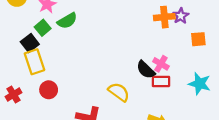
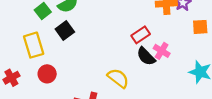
black square: (30, 43) -> (65, 30), moved
red rectangle: (161, 81) -> (141, 35), moved, turned -36

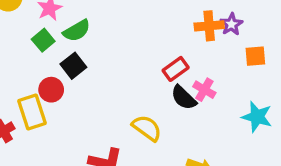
yellow rectangle: (34, 45) -> (32, 112), moved
red circle: (47, 74) -> (51, 90), moved

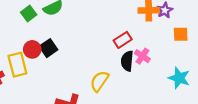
black square: (73, 66) -> (48, 48), moved
black semicircle: (184, 98) -> (127, 61), turned 48
yellow semicircle: (147, 128) -> (99, 81), turned -95

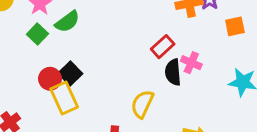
yellow rectangle: (17, 65) -> (64, 98), moved

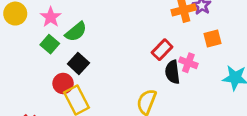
orange square: (235, 26) -> (213, 39), moved
black square: (70, 73) -> (78, 63), moved

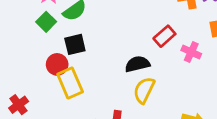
black square: (78, 63) -> (75, 44), turned 30
black semicircle: (172, 72) -> (137, 64), moved, turned 80

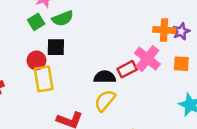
red rectangle: (164, 36) -> (127, 69), moved
pink cross: (191, 52) -> (147, 59), moved, size x1.5

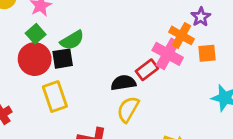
green semicircle: (63, 18) -> (72, 40), moved
orange cross: (164, 30) -> (181, 35), moved, turned 35
red circle: (36, 60) -> (35, 59), moved, size x1.5

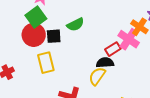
green square: (36, 34) -> (36, 17), size x1.5
green semicircle: (72, 40) -> (75, 25), moved
black semicircle: (123, 83) -> (105, 63), moved

